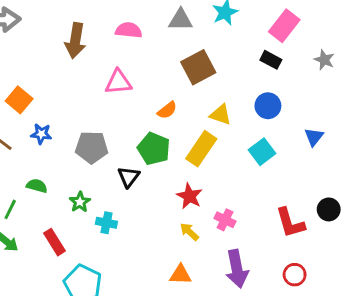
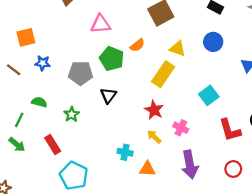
orange square: (19, 100) -> (26, 37), turned 36
green pentagon: (154, 149) -> (112, 59), moved
cyan square: (262, 152) -> (209, 95), moved
cyan cross: (106, 223) -> (125, 152), moved

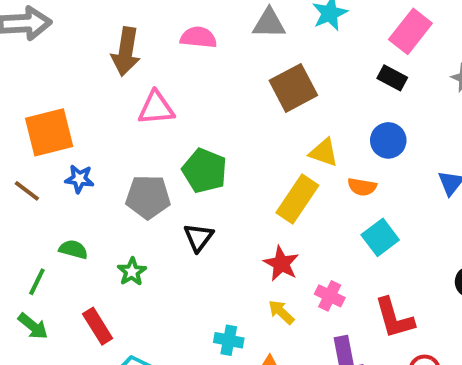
pink triangle: (101, 24) -> (156, 108), moved
orange square: (26, 37) -> (49, 132), size x1.4
orange semicircle: (137, 45) -> (362, 187), moved, turned 48
red L-shape: (230, 130) -> (394, 318), moved

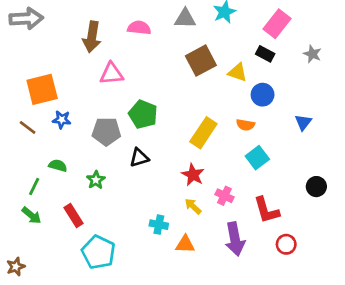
yellow triangle: (324, 153) -> (238, 72), moved
black triangle: (198, 237) -> (139, 158), turned 36

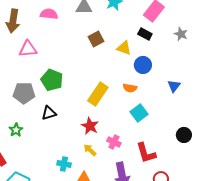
brown square: (201, 61) -> (96, 39), size x0.7

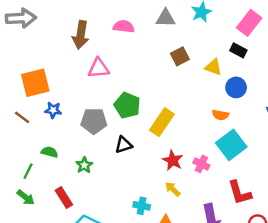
yellow rectangle: (98, 94) -> (162, 122), moved
cyan square: (139, 113) -> (231, 145), size x1.4
pink cross: (114, 142) -> (201, 164), moved

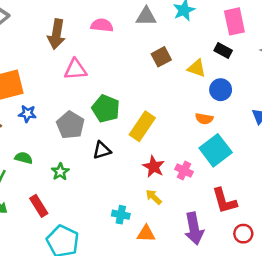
pink rectangle: (249, 23) -> (234, 21), turned -50
gray pentagon: (94, 121) -> (70, 125), turned 30

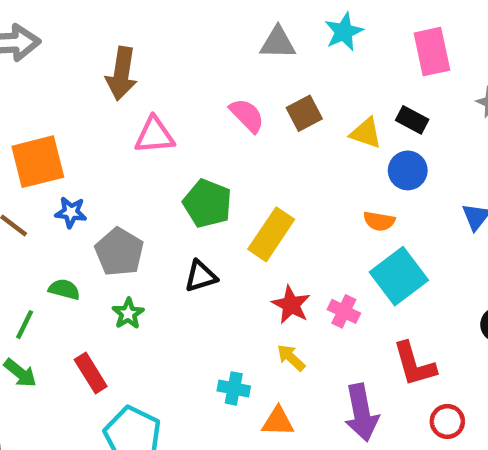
pink semicircle: (102, 25) -> (247, 115), moved, turned 40
black rectangle: (223, 51) -> (412, 120), moved
gray pentagon: (70, 125) -> (119, 252), moved

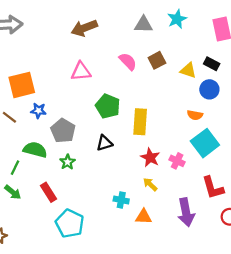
brown arrow: (122, 74) -> (84, 28), moved, turned 60
yellow rectangle: (271, 234) -> (140, 122), turned -30
green semicircle: (64, 289) -> (35, 150), size x1.5

